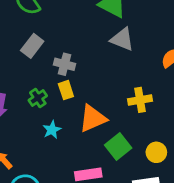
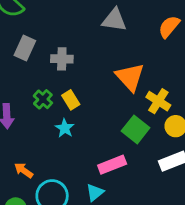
yellow rectangle: (66, 90) -> (71, 100), moved
yellow cross: (140, 100) -> (158, 101), moved, turned -35
orange triangle: (93, 118) -> (130, 77), moved, turned -36

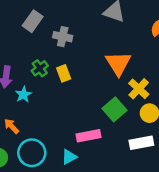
cyan star: (65, 128) -> (23, 95), moved

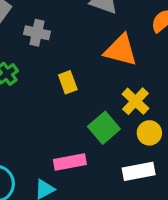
orange triangle: (118, 63) -> (121, 50), moved, turned -44
yellow rectangle: (64, 73) -> (68, 82), moved

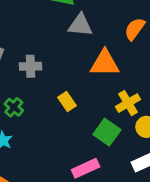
yellow cross: (136, 101) -> (128, 103), turned 30

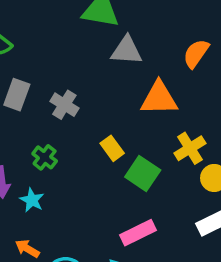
gray cross: (30, 66) -> (64, 105), turned 35
green square: (107, 132) -> (143, 174), moved

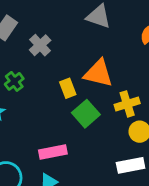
orange triangle: (159, 98) -> (98, 73), moved
pink rectangle: (138, 233) -> (53, 152), moved

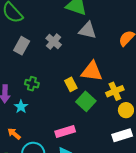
gray cross: (40, 45) -> (54, 42), moved
green cross: (14, 81) -> (32, 84), turned -32

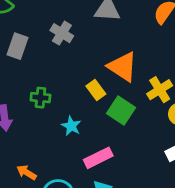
orange triangle: (92, 71) -> (123, 67), turned 35
cyan star: (21, 107) -> (71, 126), moved

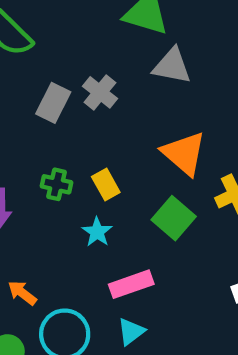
gray rectangle: (17, 46) -> (53, 103), moved
yellow rectangle: (96, 90) -> (106, 184), moved

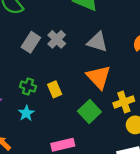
gray triangle: (172, 66) -> (97, 42), moved
cyan star: (97, 232) -> (26, 113), moved

